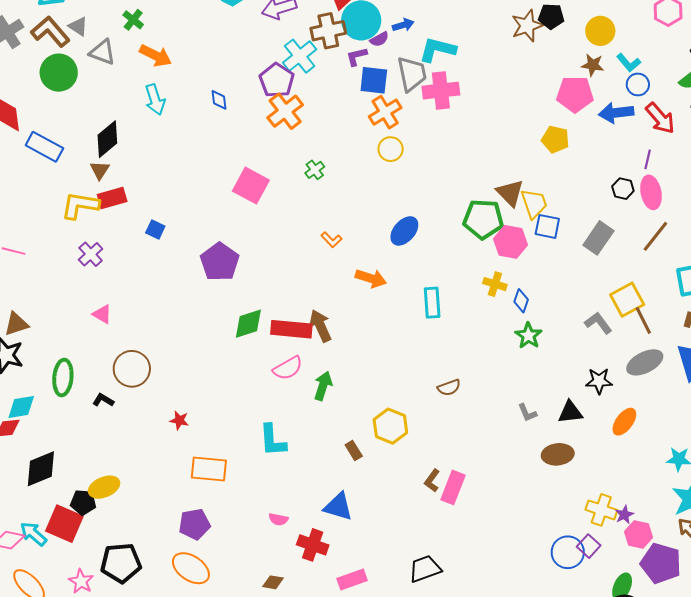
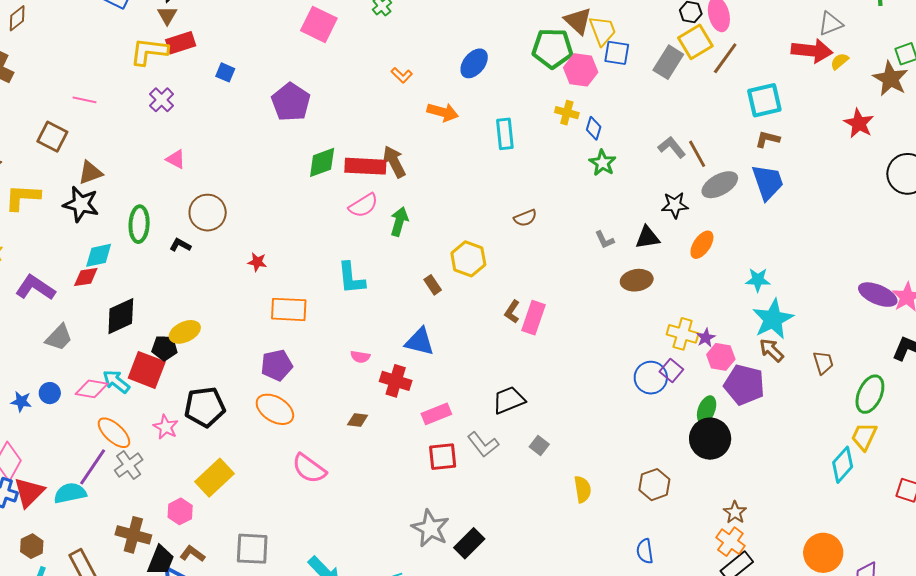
yellow square: (627, 300) -> (695, 42), moved
brown line: (643, 320) -> (697, 154), moved

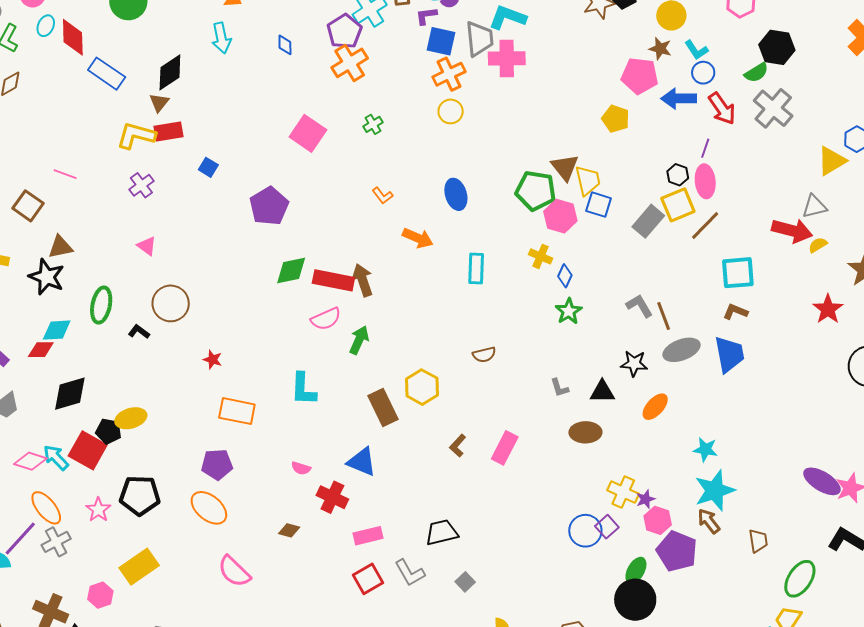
blue ellipse: (474, 63) -> (456, 194), turned -64
brown rectangle: (433, 285) -> (383, 407), size x1.8
pink rectangle: (533, 318) -> (505, 448), moved
red square: (443, 457) -> (368, 579), turned -32

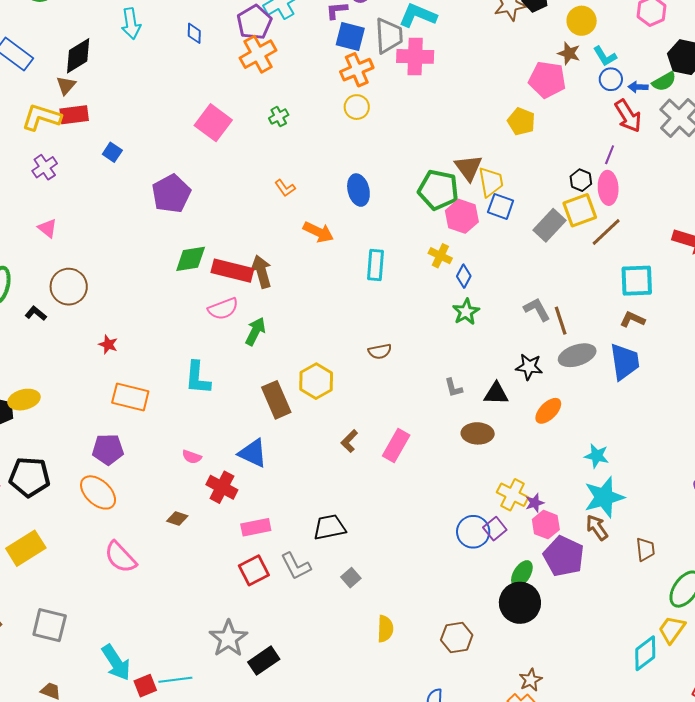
blue arrow: (679, 99) -> (638, 87), moved, size x0.6

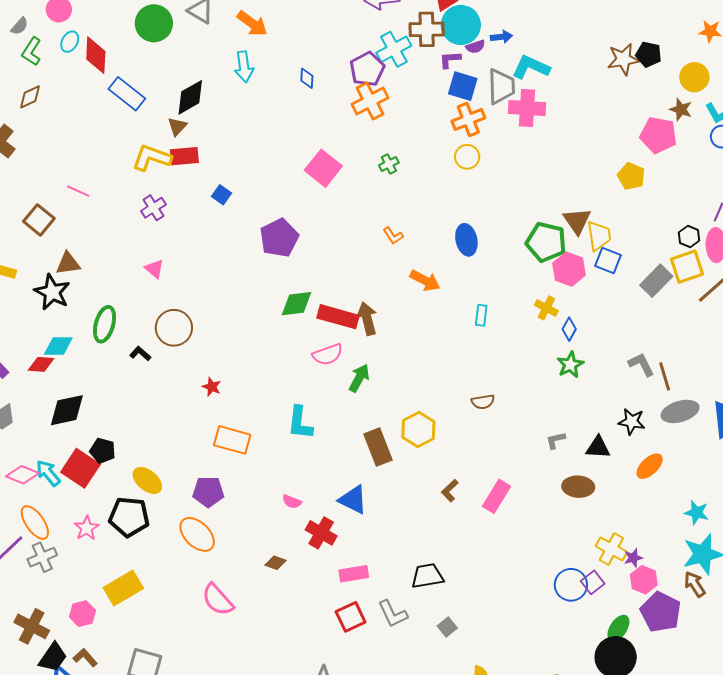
cyan rectangle: (375, 265) -> (481, 315), size x0.7
gray L-shape: (454, 388) -> (556, 440), turned 90
yellow ellipse: (24, 400) -> (147, 480), moved, turned 52

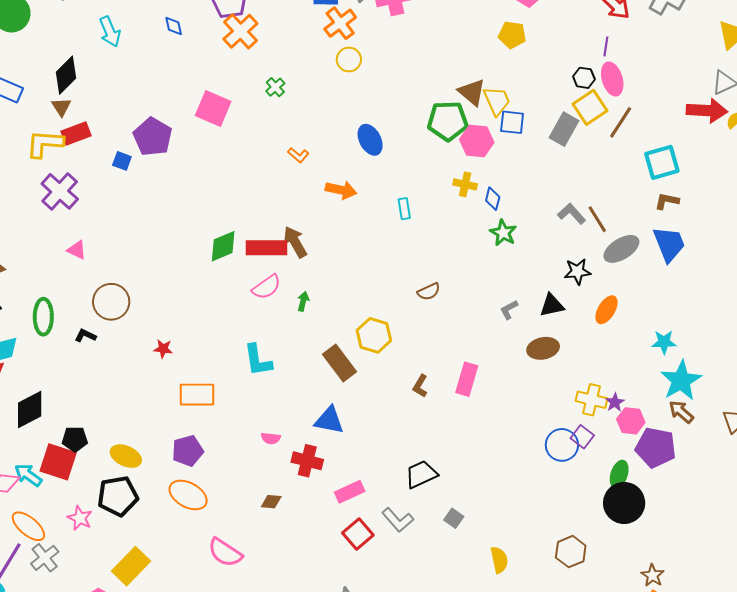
purple cross: (153, 208) -> (60, 191), size x1.5
purple pentagon: (279, 238) -> (153, 137), moved
green arrow: (359, 378) -> (303, 301), size x0.7

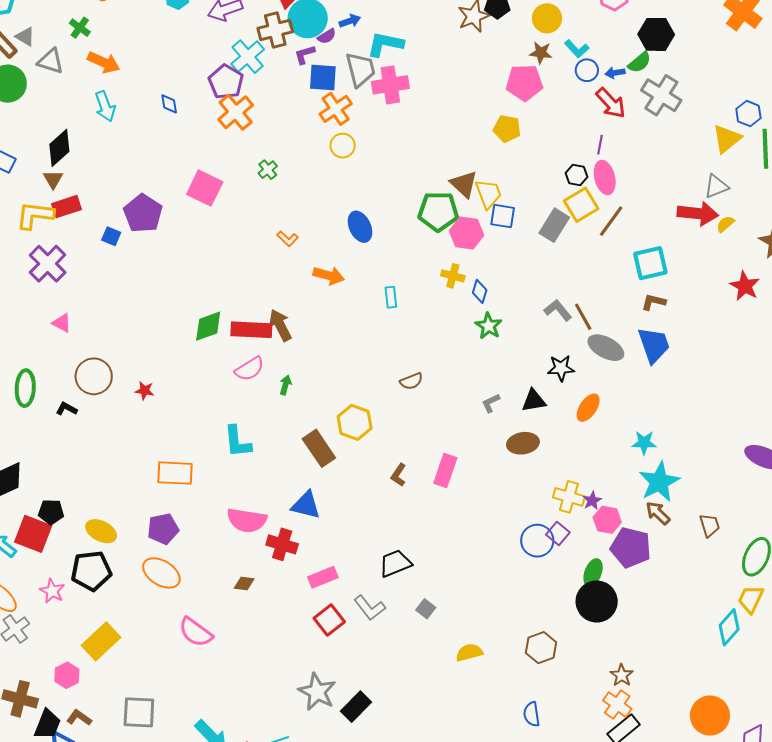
gray ellipse: (621, 249) -> (606, 348), turned 57
red star: (163, 349) -> (145, 391), moved
pink semicircle: (271, 438) -> (247, 520), size x2.0
yellow semicircle: (499, 560) -> (469, 652), turned -96

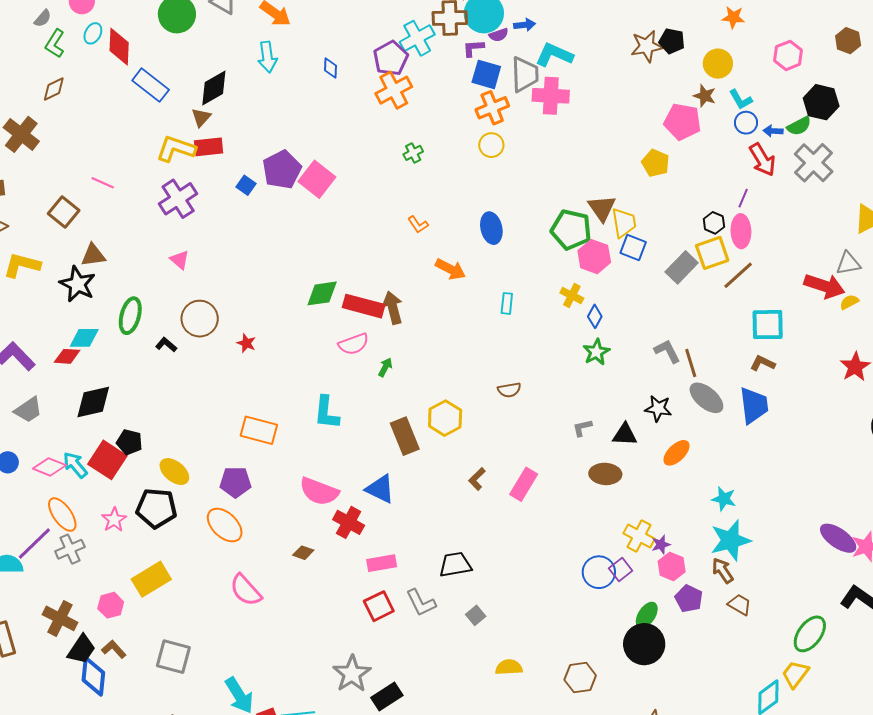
pink square: (205, 188) -> (317, 179), moved
brown trapezoid: (710, 525) -> (740, 605), moved, turned -55
purple pentagon: (631, 548) -> (689, 599), size x0.7

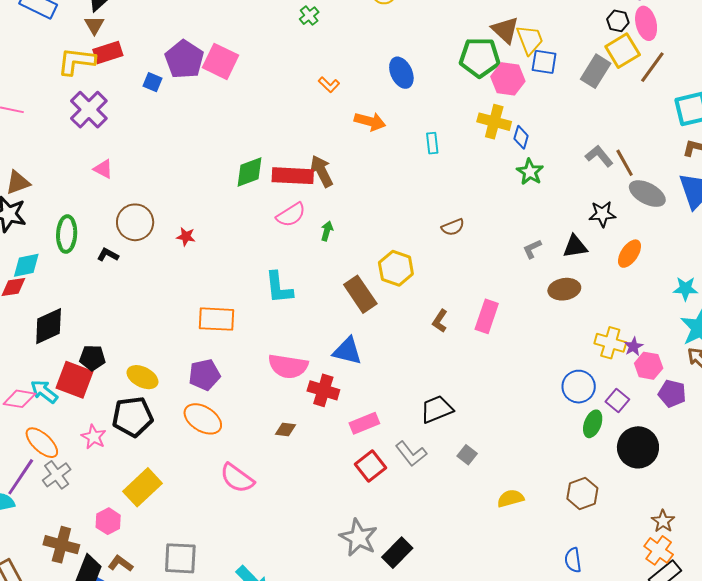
yellow cross: (572, 296) -> (494, 122), size x1.4
purple square: (621, 570) -> (617, 400), moved
green ellipse: (647, 615) -> (593, 424), moved

